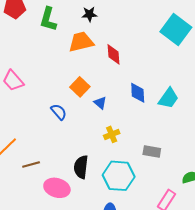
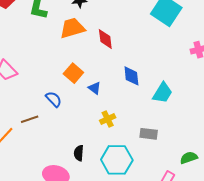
cyan trapezoid: (168, 98) -> (163, 93), moved
brown line: (31, 165) -> (30, 119), moved
black semicircle: (81, 167) -> (79, 153), size x0.7

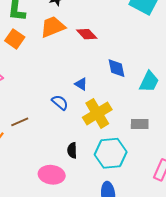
red diamond: (105, 39) -> (87, 34), turned -30
orange square: (73, 73) -> (15, 39), moved
blue semicircle: (54, 99) -> (60, 102), moved
yellow cross: (108, 119) -> (97, 113), size x1.8

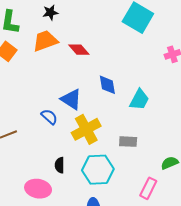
blue triangle: (81, 84) -> (71, 99), size x1.6

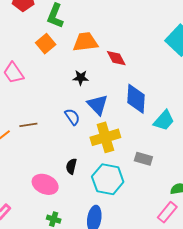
black star: (50, 12) -> (81, 78), moved
blue diamond: (107, 85) -> (136, 99), size x1.4
pink rectangle: (148, 188) -> (167, 212), moved

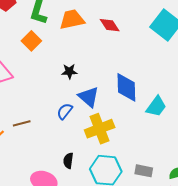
orange trapezoid: (85, 42) -> (72, 20), moved
red diamond: (116, 58) -> (110, 25), moved
blue semicircle: (72, 117) -> (65, 111), turned -102
gray rectangle: (143, 159) -> (144, 171), moved

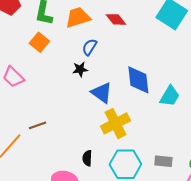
blue semicircle: (65, 111) -> (90, 47), moved

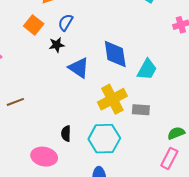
orange square: (39, 42) -> (34, 25), moved
yellow cross: (115, 123) -> (112, 99), moved
gray rectangle: (163, 161) -> (141, 110), moved

